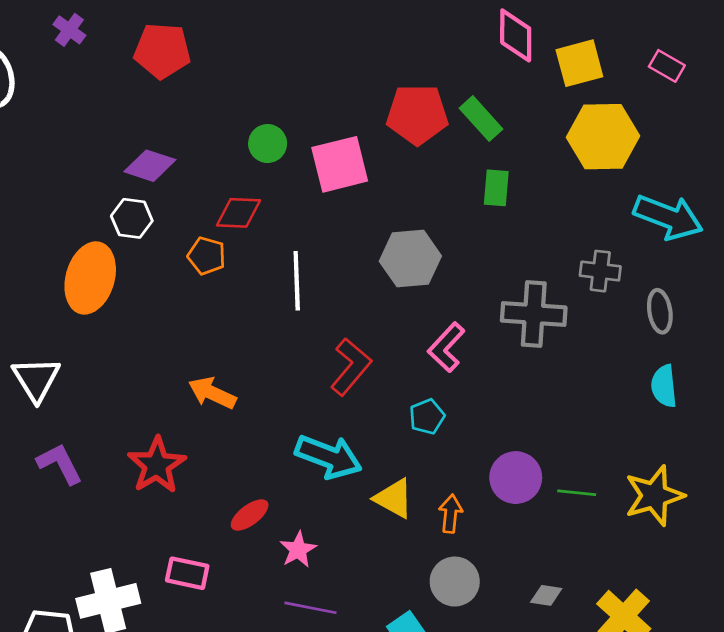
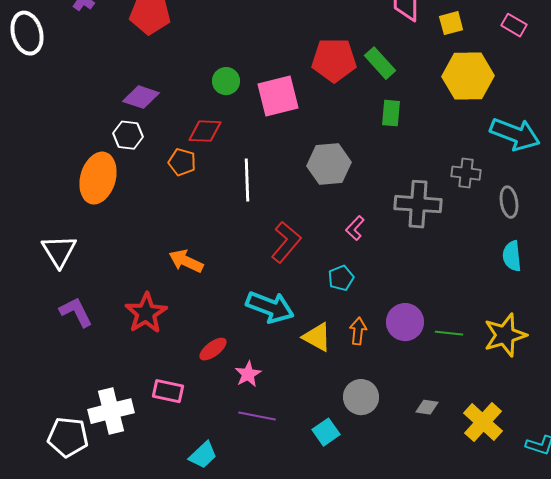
yellow square: (579, 63) -> (451, 23), size x0.7
pink L-shape: (446, 347) -> (355, 228), size x0.7
orange arrow: (451, 514) -> (358, 331), moved

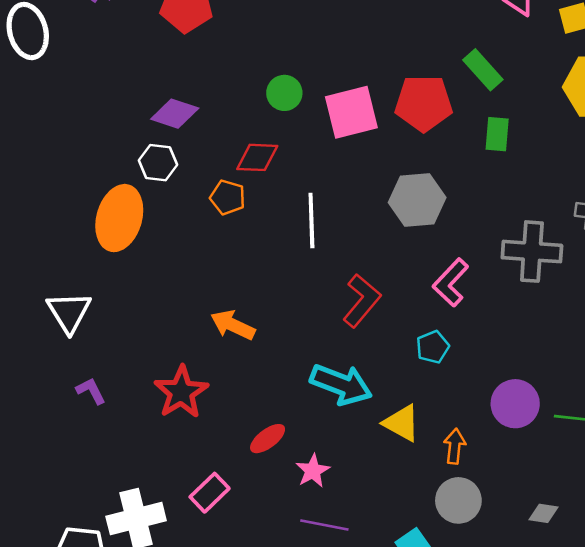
red pentagon: (334, 60) -> (424, 103), moved
pink L-shape: (355, 228) -> (451, 283), size x1.5
purple L-shape: (76, 312) -> (91, 391), size x0.7
orange arrow: (358, 331) -> (455, 446), moved
pink rectangle: (168, 391) -> (210, 493), turned -56

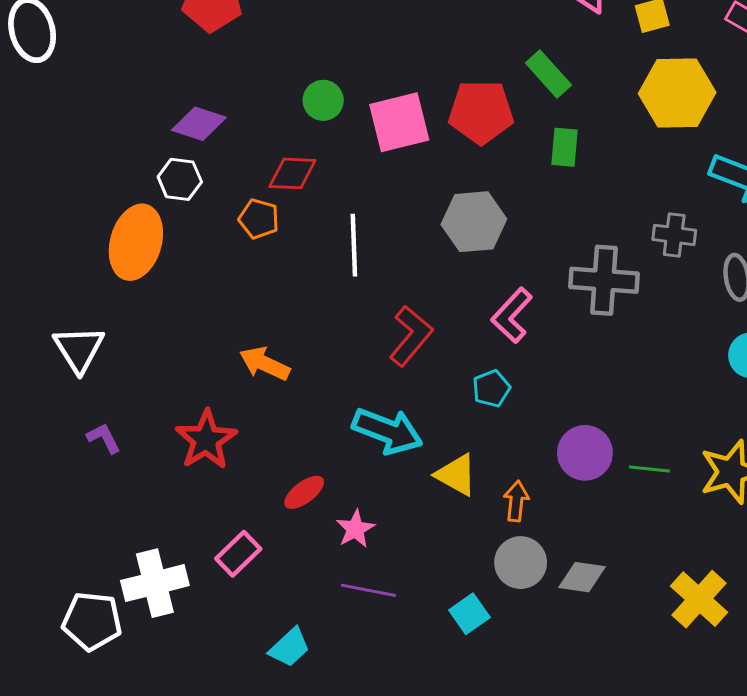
gray diamond: (544, 513) -> (582, 577), moved, size x1.4

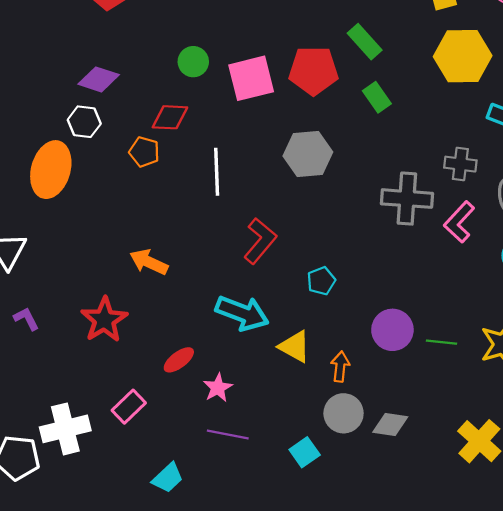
green rectangle: (564, 147) -> (377, 97), turned -40
pink L-shape: (512, 315) -> (459, 222), moved

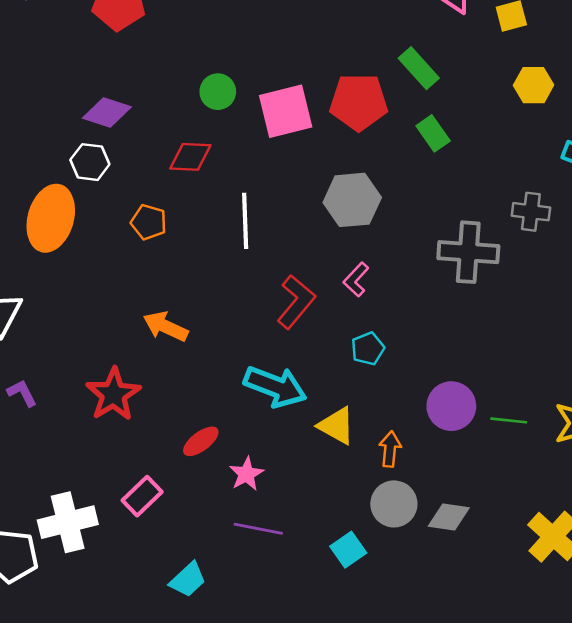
yellow hexagon: (463, 56) -> (534, 85), size x0.6
orange pentagon: (144, 152) -> (149, 222), moved
pink L-shape: (459, 222) -> (356, 280), moved, size x0.7

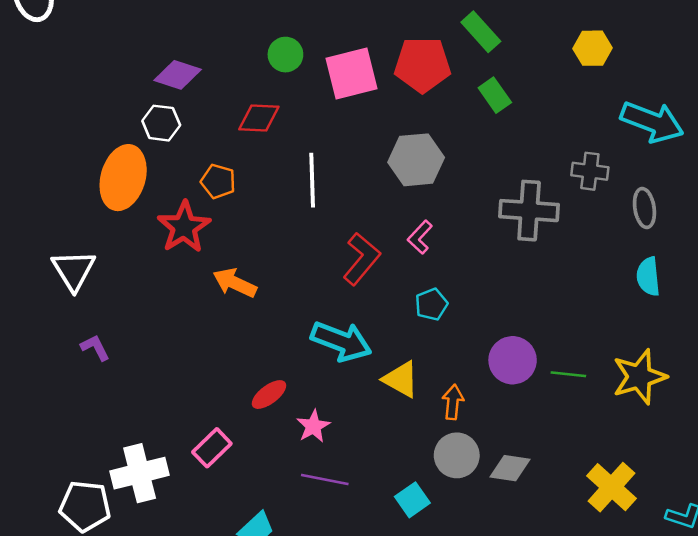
red star: (113, 394) -> (184, 227), moved

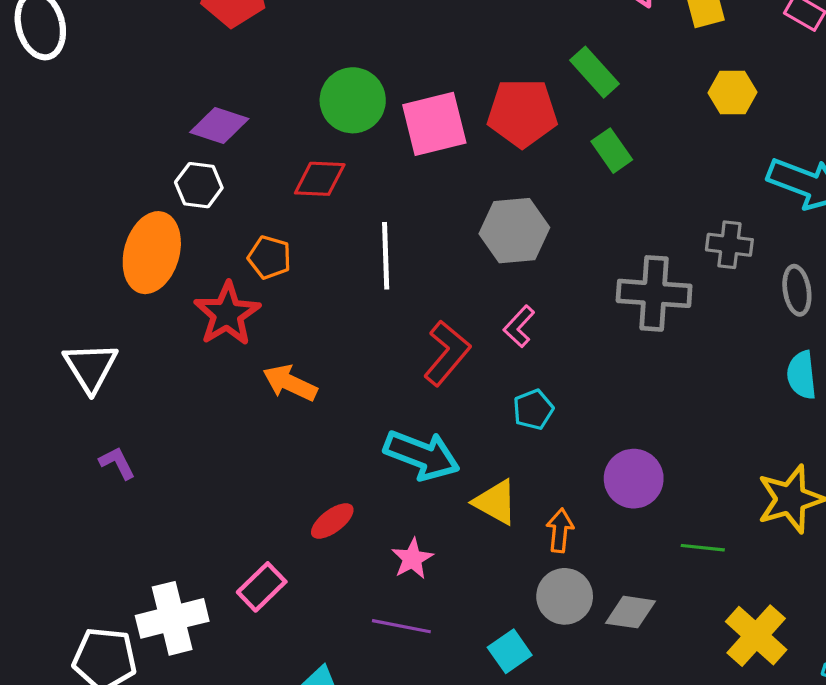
green circle: (285, 55) -> (353, 100), size x1.5
green line: (568, 374) -> (703, 548), moved
pink star: (313, 426) -> (412, 559), moved

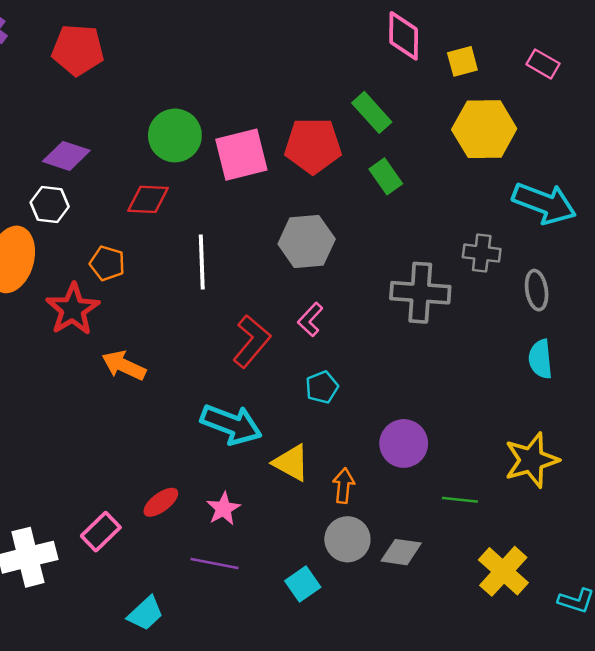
yellow hexagon: (733, 92) -> (484, 129), size x1.6
red ellipse: (332, 521) -> (161, 502), moved

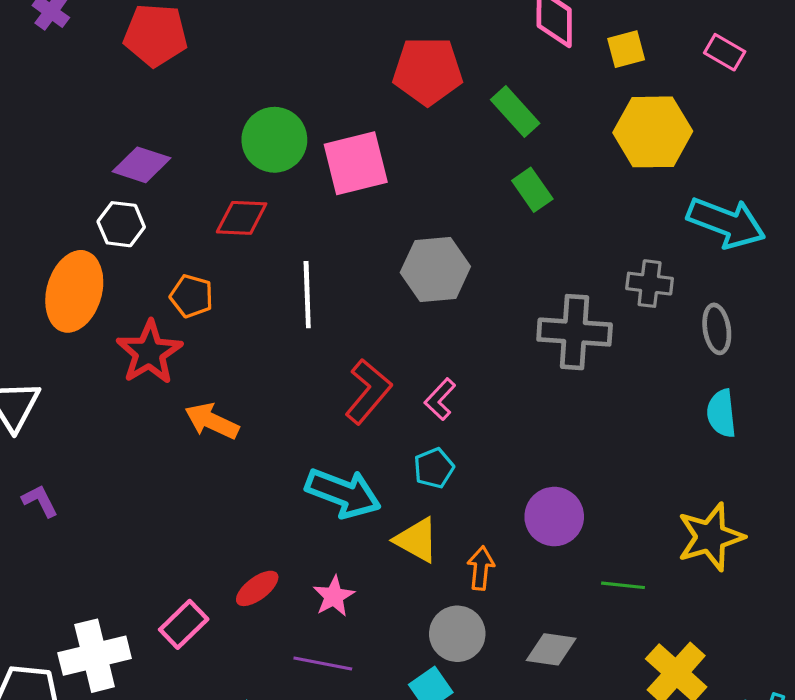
red pentagon: (313, 146) -> (428, 71), moved
pink L-shape: (310, 320) -> (440, 399), moved
cyan pentagon: (322, 387) -> (434, 468), moved
gray circle: (347, 539) -> (457, 634), moved

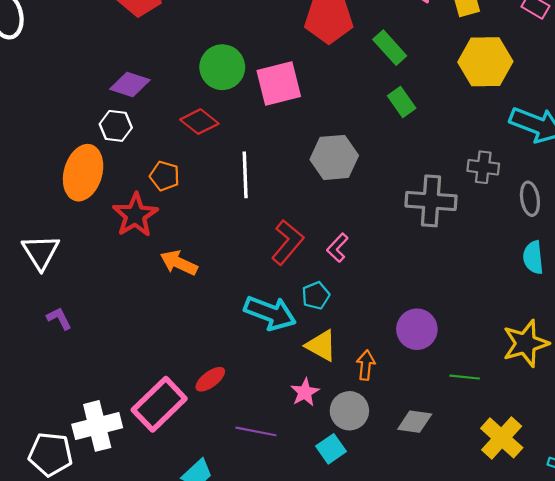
red diamond: (242, 218) -> (199, 122), turned 36
cyan pentagon: (434, 468) -> (316, 296), moved
pink star: (334, 596) -> (305, 392), moved
pink rectangle: (184, 624) -> (159, 404), size x1.6

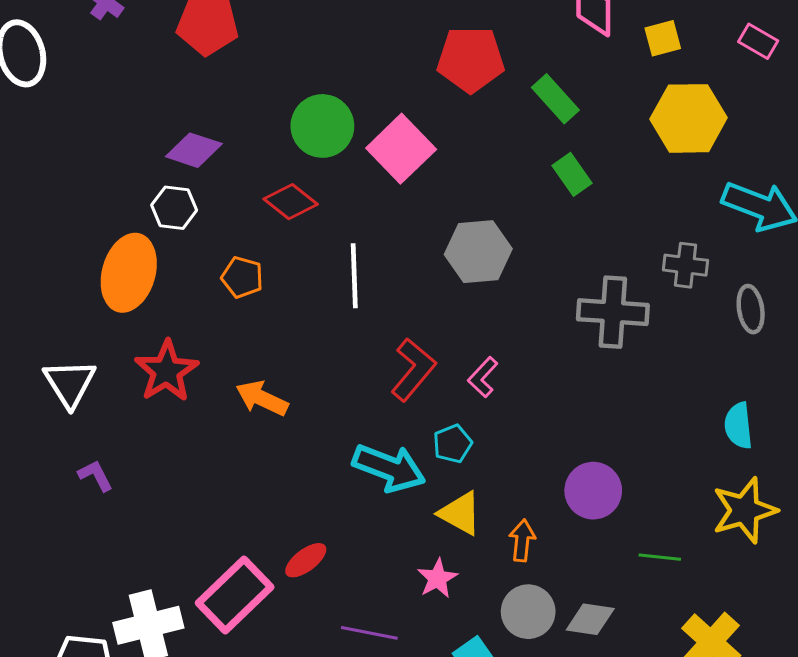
pink square: (279, 83) -> (401, 149), turned -30
red star: (135, 215) -> (167, 371), moved
cyan semicircle: (533, 257) -> (738, 426), moved
gray circle: (349, 411) -> (528, 612), moved

